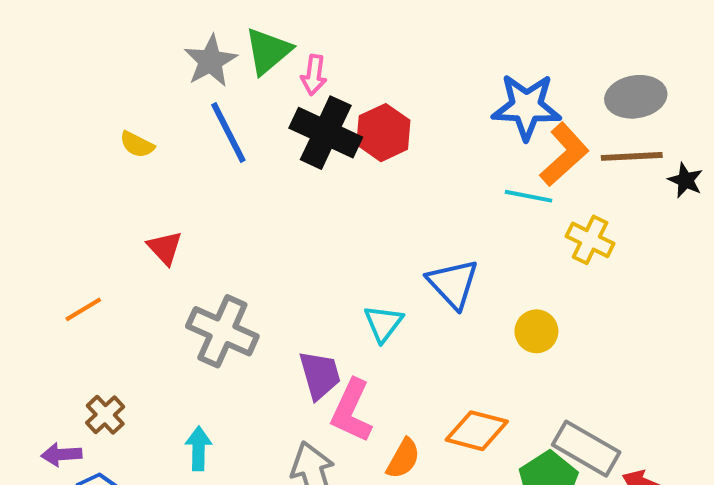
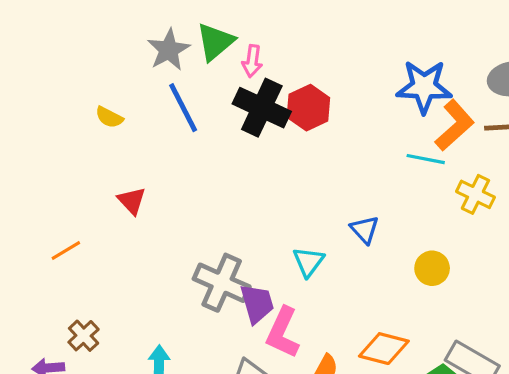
blue triangle: (453, 284) -> (365, 230), size x0.7
gray cross: (222, 331) -> (222, 283), moved

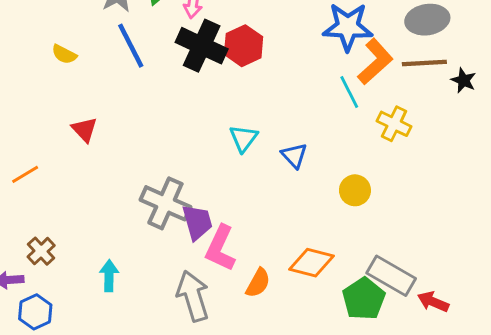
cyan line: (426, 159) -> (349, 92), turned 52
cyan triangle: (308, 262) -> (244, 138), moved

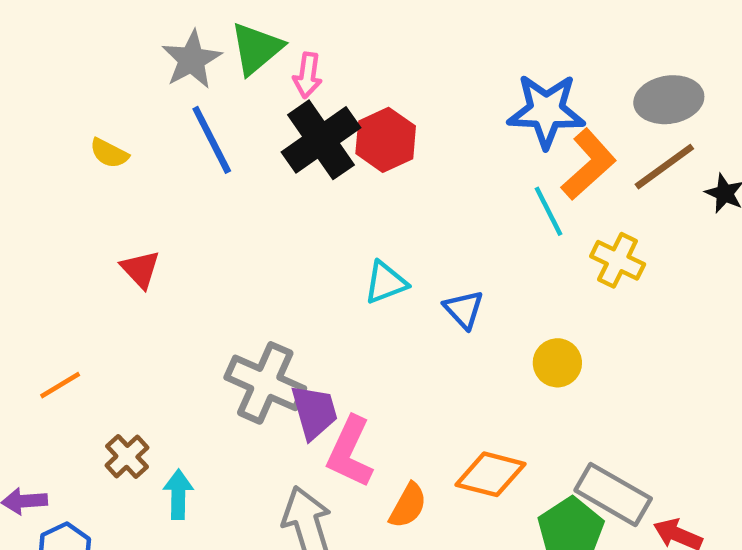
black cross: (202, 46) -> (321, 140), turned 30
brown line: (424, 63) -> (664, 167), turned -33
cyan triangle: (244, 138) -> (386, 283), turned 32
orange line: (25, 174) -> (60, 385), moved
brown cross: (41, 251) -> (127, 456), moved

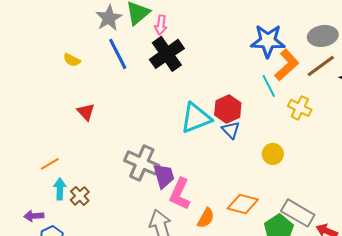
red hexagon: (386, 140) -> (228, 109), moved
cyan triangle: (386, 283) -> (196, 118), size x1.6
cyan arrow: (178, 494) -> (60, 189), moved

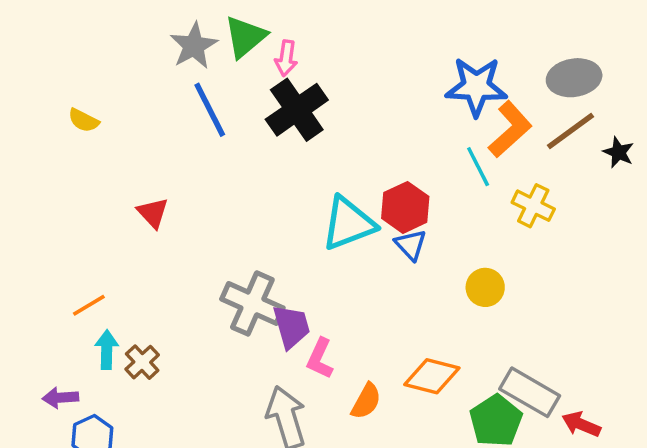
yellow semicircle: (72, 60) -> (84, 120), moved
pink L-shape: (180, 194) -> (320, 359), size x0.7

